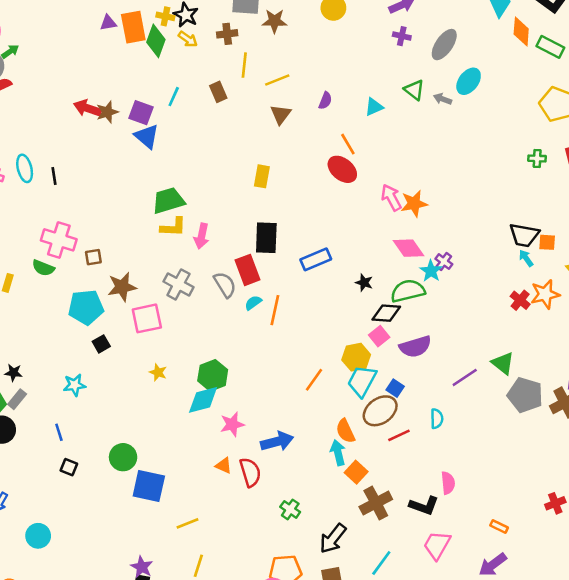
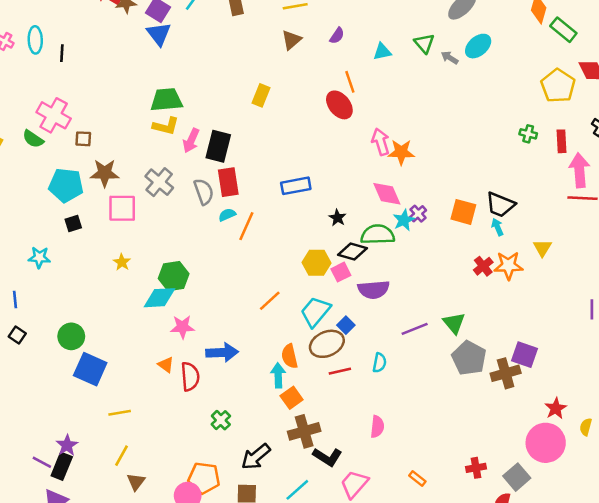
black rectangle: (266, 238) -> (218, 146), moved
orange square: (547, 242) -> (463, 212), moved, size x1.5
yellow hexagon: (356, 357) -> (317, 263), moved
black L-shape: (424, 506) -> (327, 457), moved

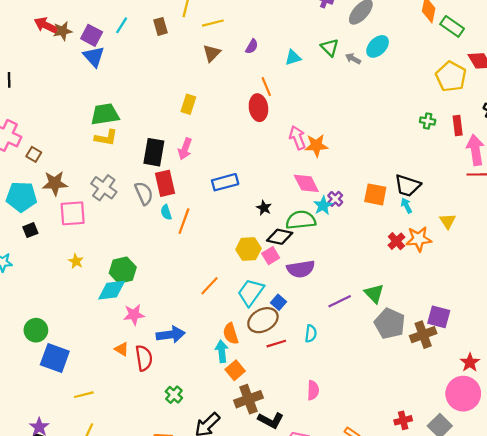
red ellipse: (339, 105) -> (258, 108), turned 35
brown square: (83, 139) -> (34, 154), turned 32
pink arrow: (191, 140) -> (185, 149), moved
cyan semicircle: (227, 215) -> (166, 212), turned -80

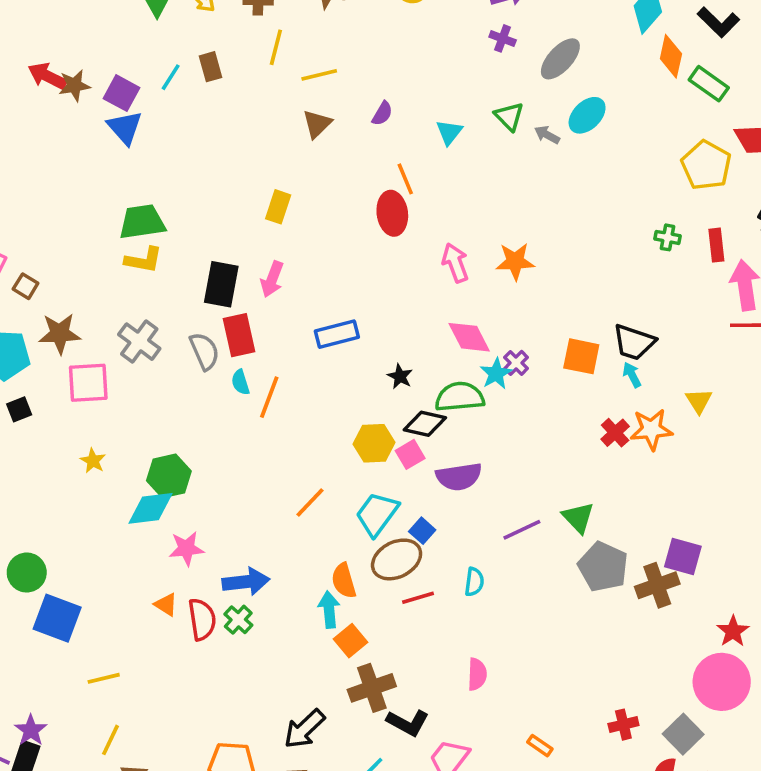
brown rectangle: (161, 26) -> (211, 67), moved
cyan triangle: (293, 58) -> (449, 132), turned -36
orange star: (316, 145) -> (515, 261), moved
green cross: (174, 395) -> (238, 620), moved

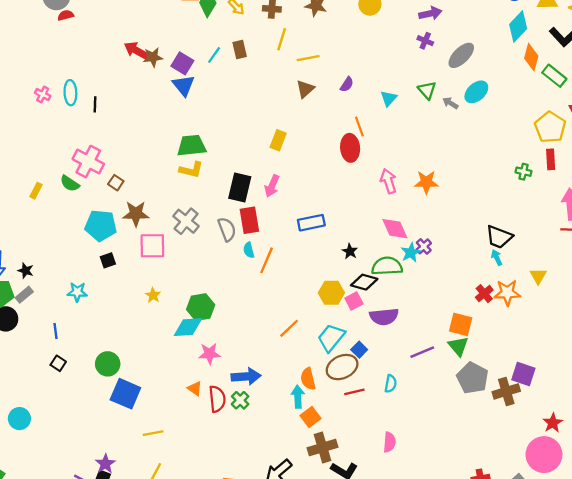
red rectangle: (716, 245) -> (551, 159), moved
orange square: (581, 356) -> (461, 324), moved

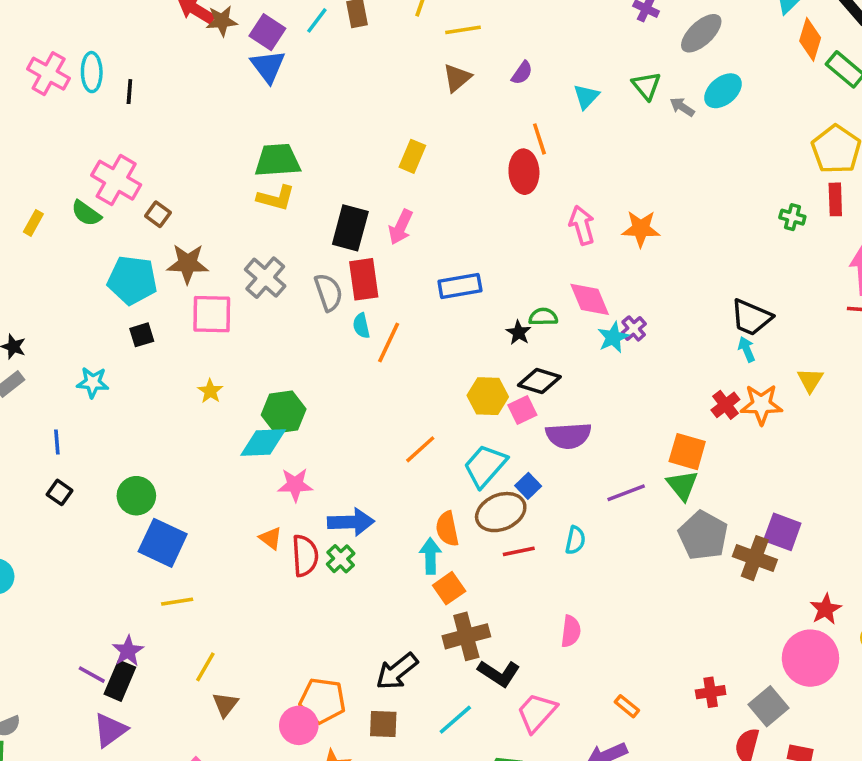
pink cross: (43, 94) -> (49, 74), size x1.6
green semicircle: (387, 266) -> (543, 317), moved, size x0.6
brown cross: (506, 391) -> (755, 558), turned 35
yellow line: (153, 433) -> (177, 602), moved

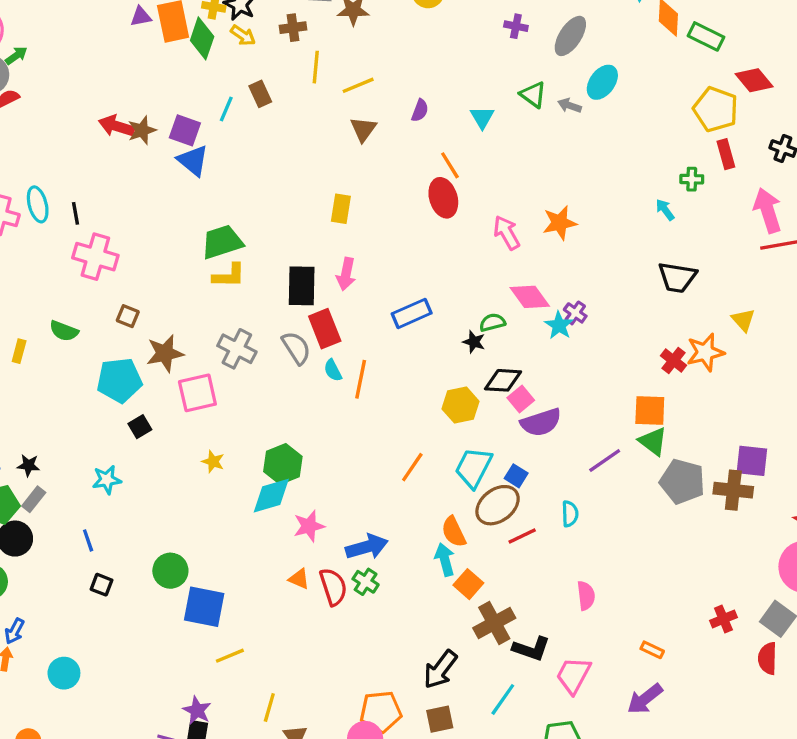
pink cross: (116, 180) -> (95, 257), moved
cyan arrow: (747, 349) -> (665, 210), moved
pink square: (522, 410) -> (521, 399), moved

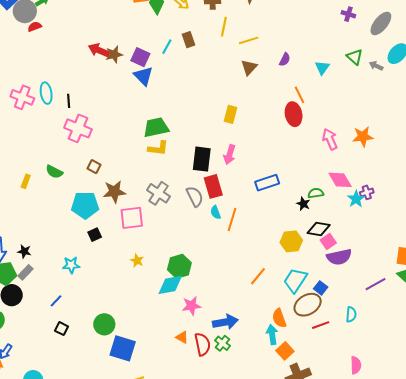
purple cross: (575, 313) -> (367, 192), turned 32
blue line: (88, 540) -> (56, 301), turned 56

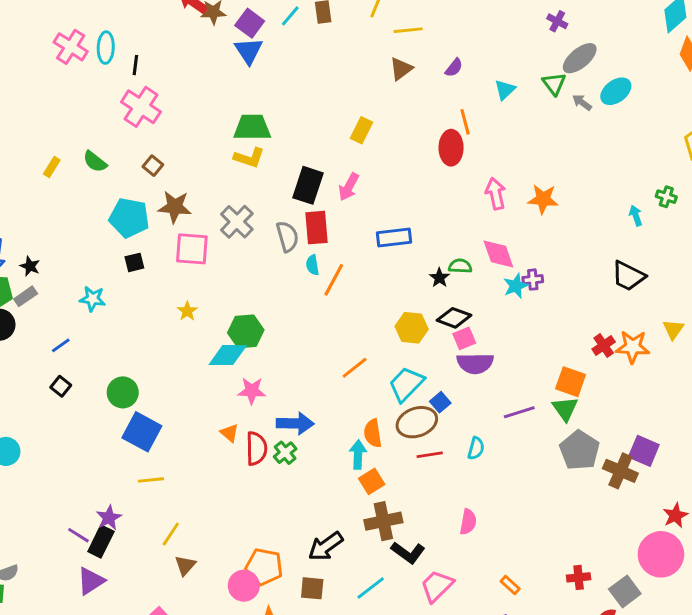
gray ellipse: (381, 23) -> (580, 58), moved

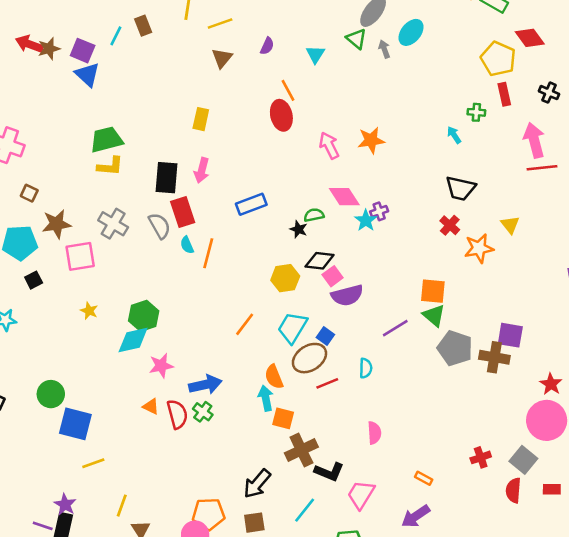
gray arrow: (582, 102) -> (384, 49), turned 48
red cross: (604, 346) -> (450, 225), moved
orange square: (372, 481) -> (283, 418), turned -30

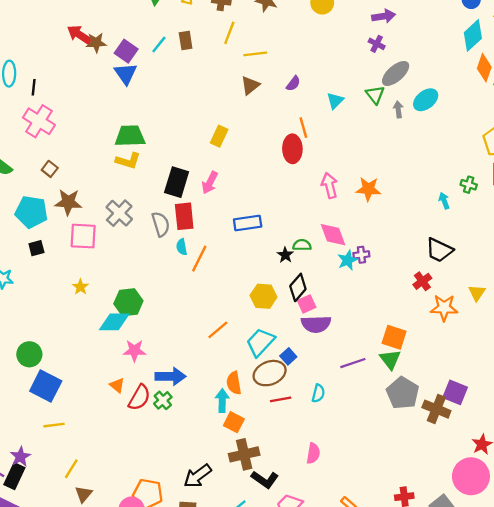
black diamond: (320, 261) -> (298, 287), turned -68
red semicircle: (177, 414) -> (139, 398), turned 32

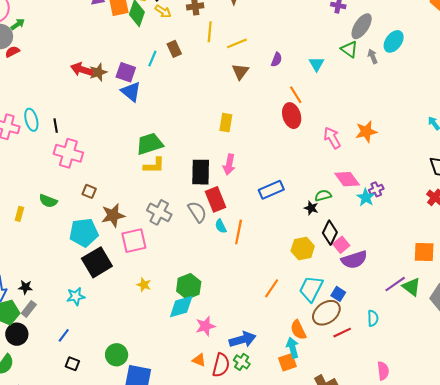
black square: (36, 248) -> (97, 262), size x2.0
green triangle: (390, 359) -> (411, 287), moved
orange square: (234, 422) -> (287, 362), moved, turned -30

